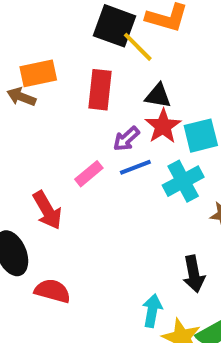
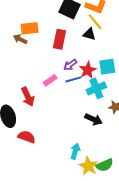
yellow line: (138, 47) -> (95, 22), moved
black triangle: (158, 96) -> (89, 34), moved
red star: (163, 126) -> (88, 70), moved
black arrow: (194, 274) -> (93, 119), moved, turned -60

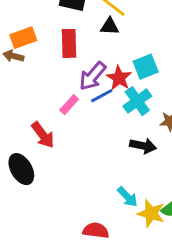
purple arrow: (70, 65) -> (93, 76), size x1.5
red semicircle: (27, 137) -> (96, 230), moved
cyan arrow: (75, 151) -> (128, 197), turned 133

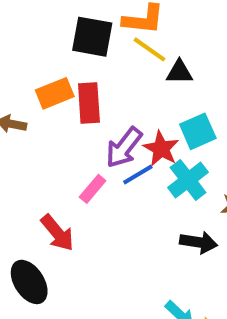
black triangle: (110, 26) -> (179, 72), moved
orange rectangle: (23, 38) -> (55, 93), moved

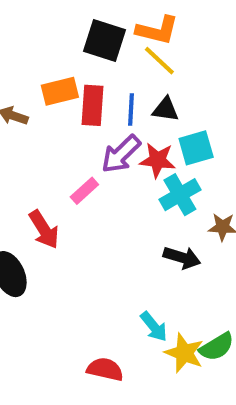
black triangle: (179, 72) -> (166, 109), moved
red star: (161, 149) -> (158, 160), turned -30
blue line: (138, 174) -> (131, 109), moved, turned -64

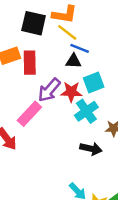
blue line: (131, 109) -> (80, 48), moved, turned -66
pink rectangle: (84, 191) -> (29, 114), size x1.5

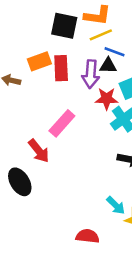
yellow line: (67, 32) -> (101, 35), turned -60
purple arrow: (49, 90) -> (91, 74), moved, turned -35

